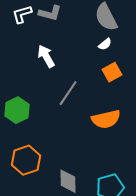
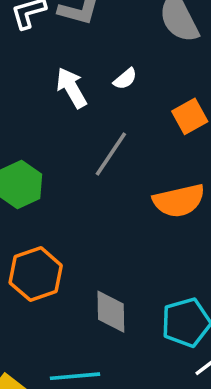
white semicircle: (105, 44) -> (125, 79), moved

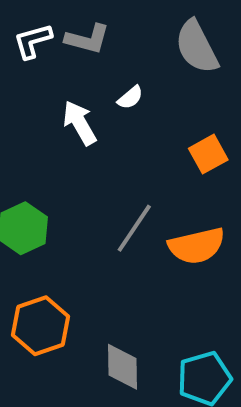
white semicircle: (125, 79) -> (130, 98), moved
gray line: (111, 154) -> (134, 228), moved

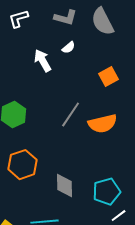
gray L-shape: (87, 39) -> (66, 18), moved

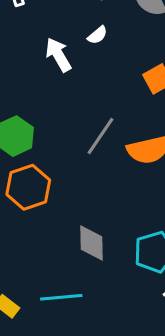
orange hexagon: (23, 165) -> (28, 187), moved

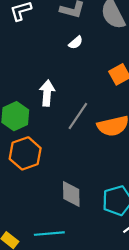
white arrow: (58, 55) -> (47, 93), moved, turned 35

